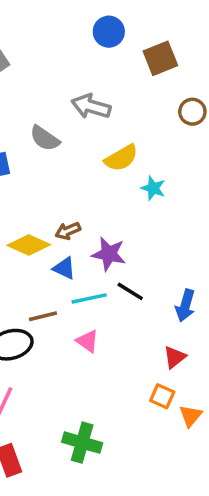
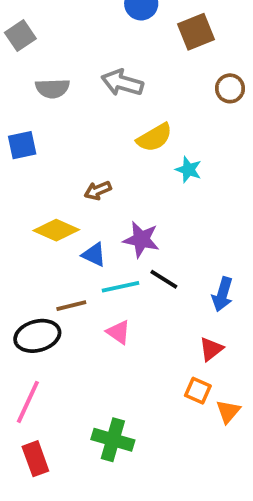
gray semicircle: (45, 138) -> (52, 88), moved, turned -36
brown arrow: (68, 231) -> (98, 190), moved

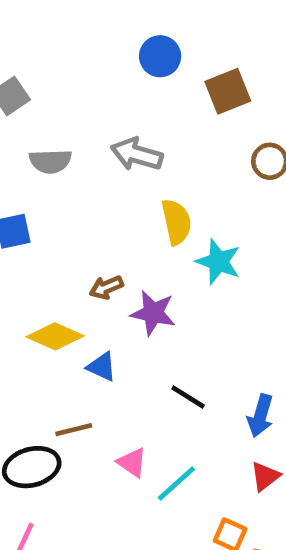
yellow semicircle: (154, 138) -> (176, 222), turned -72
cyan star: (188, 170) -> (218, 262), size x1.4
purple star: (141, 240) -> (153, 313), moved
cyan line: (120, 287) -> (176, 483), moved, turned -30
red triangle: (211, 349) -> (265, 476), moved

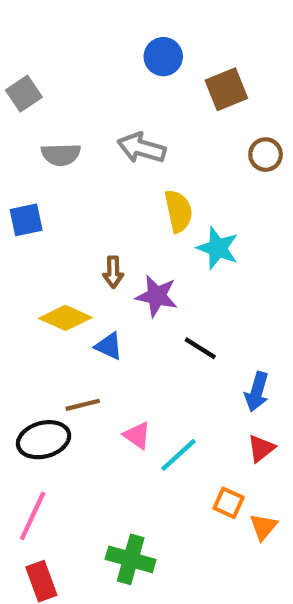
brown arrow: (106, 287) -> (113, 272), turned -68
black line: (188, 397) -> (200, 348), moved

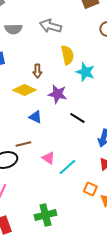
brown arrow: (113, 272) -> (37, 71), moved
yellow diamond: (65, 318) -> (24, 90), moved
green cross: (131, 559) -> (45, 215), turned -30

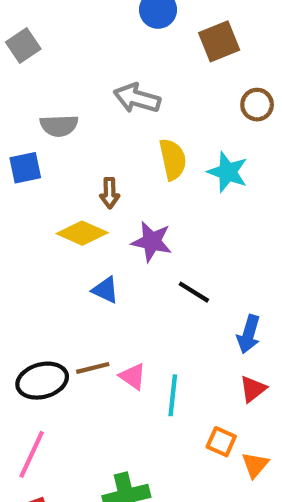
gray semicircle: (13, 29) -> (59, 126), moved
cyan star: (85, 72) -> (228, 172), moved
brown line: (23, 144) -> (93, 368), moved
cyan line: (67, 167) -> (173, 395), turned -42

